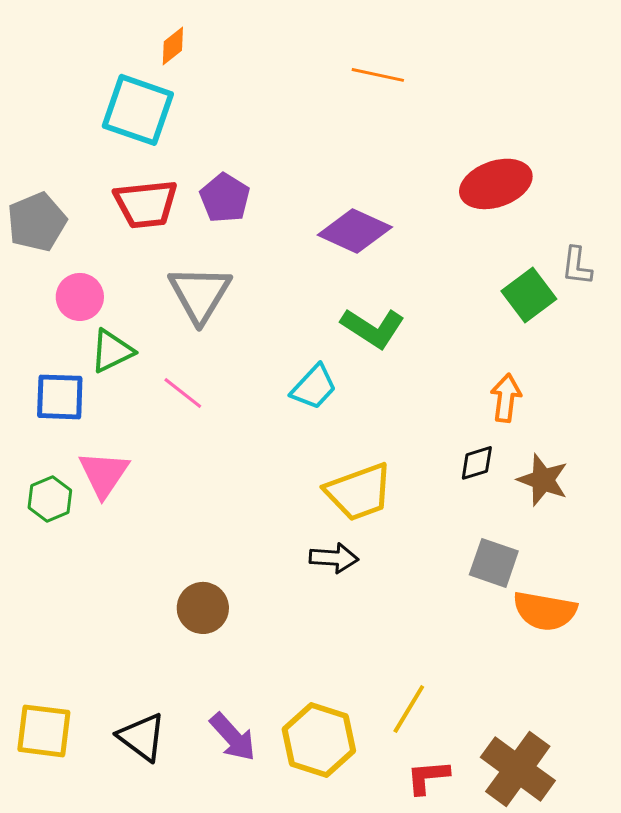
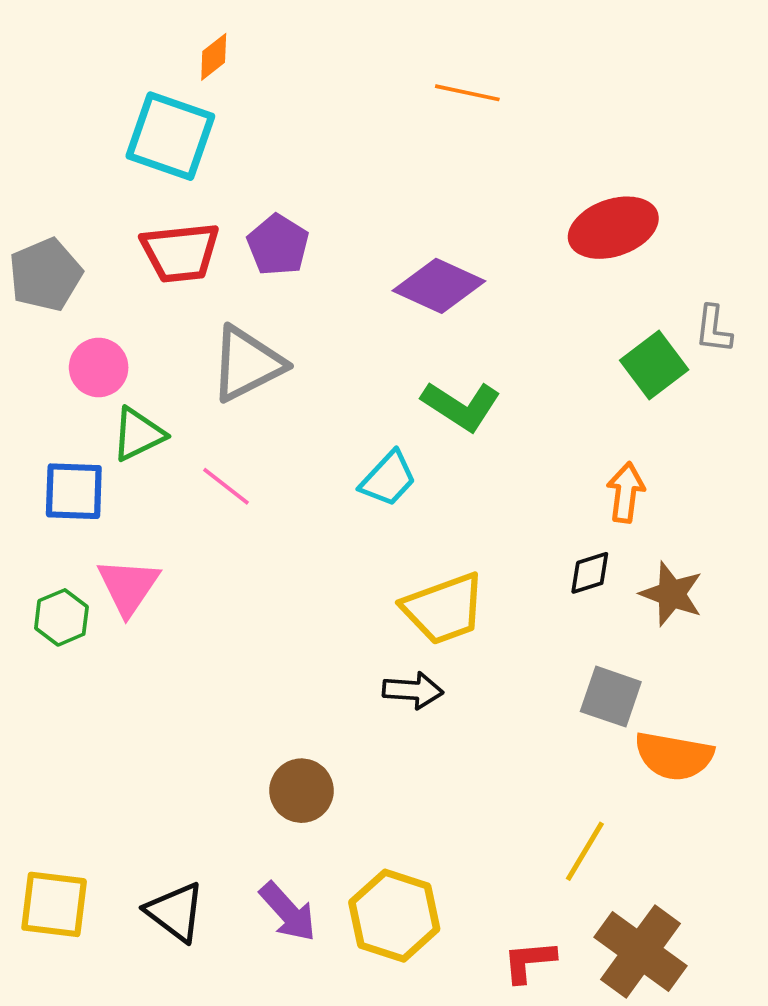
gray triangle: (200, 294) -> (247, 364), turned 32
brown circle: (203, 608) -> (302, 791), moved
yellow line: (409, 709) -> (585, 851), moved

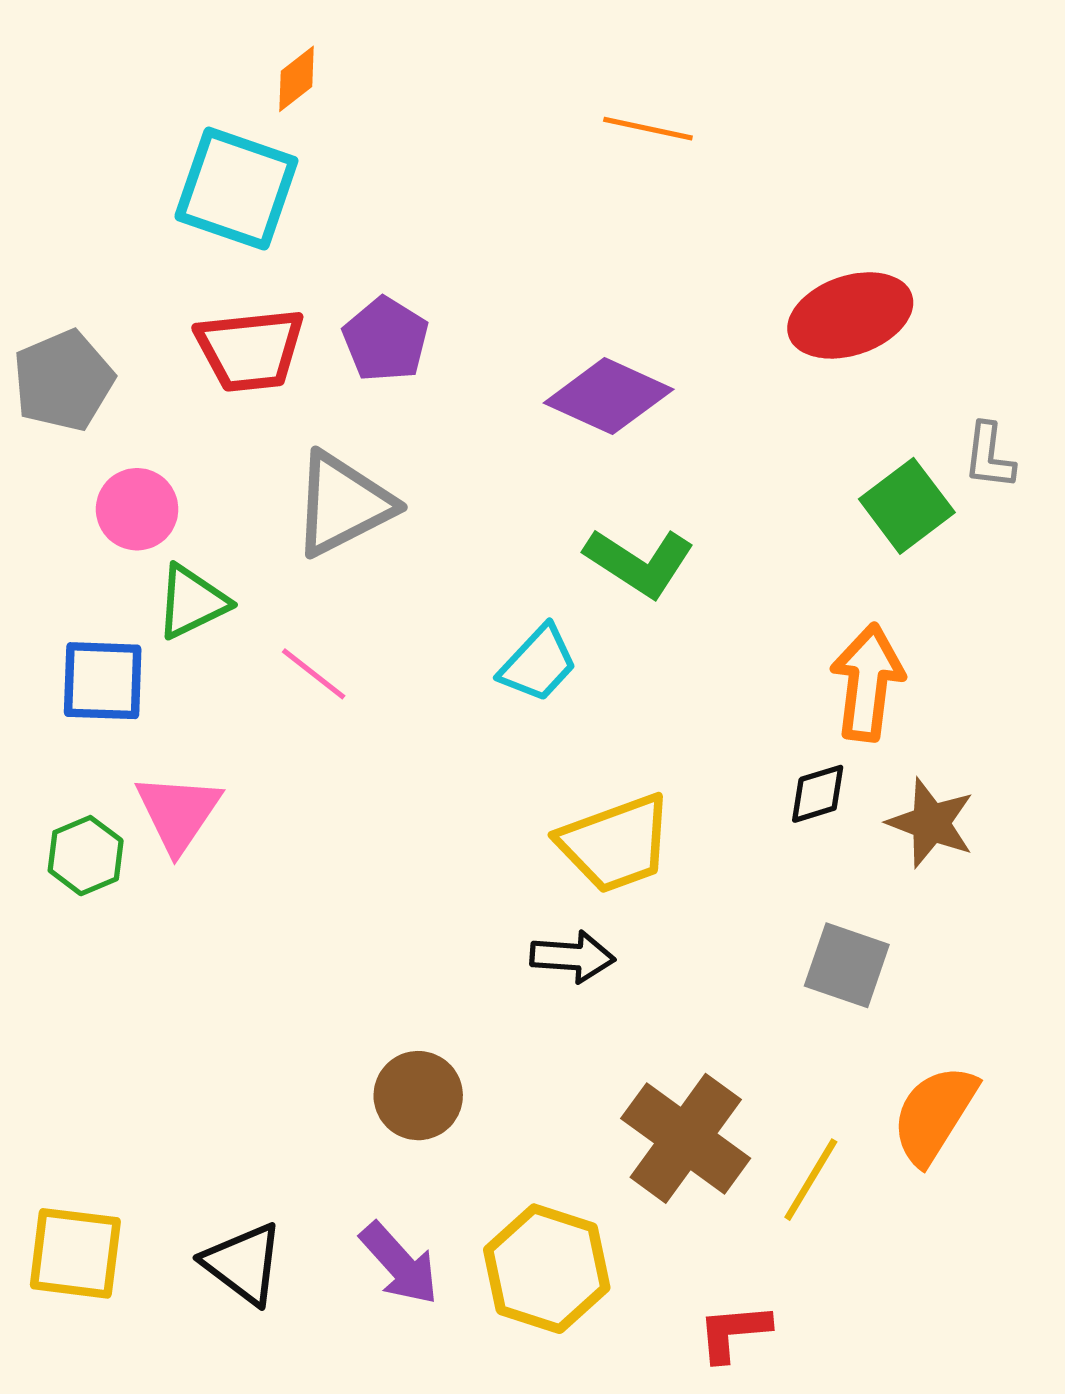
orange arrow: (626, 492) -> (867, 682), size x1.4
orange semicircle: (674, 756) -> (934, 1114), moved, turned 112
brown cross: (641, 951) -> (686, 1138), moved

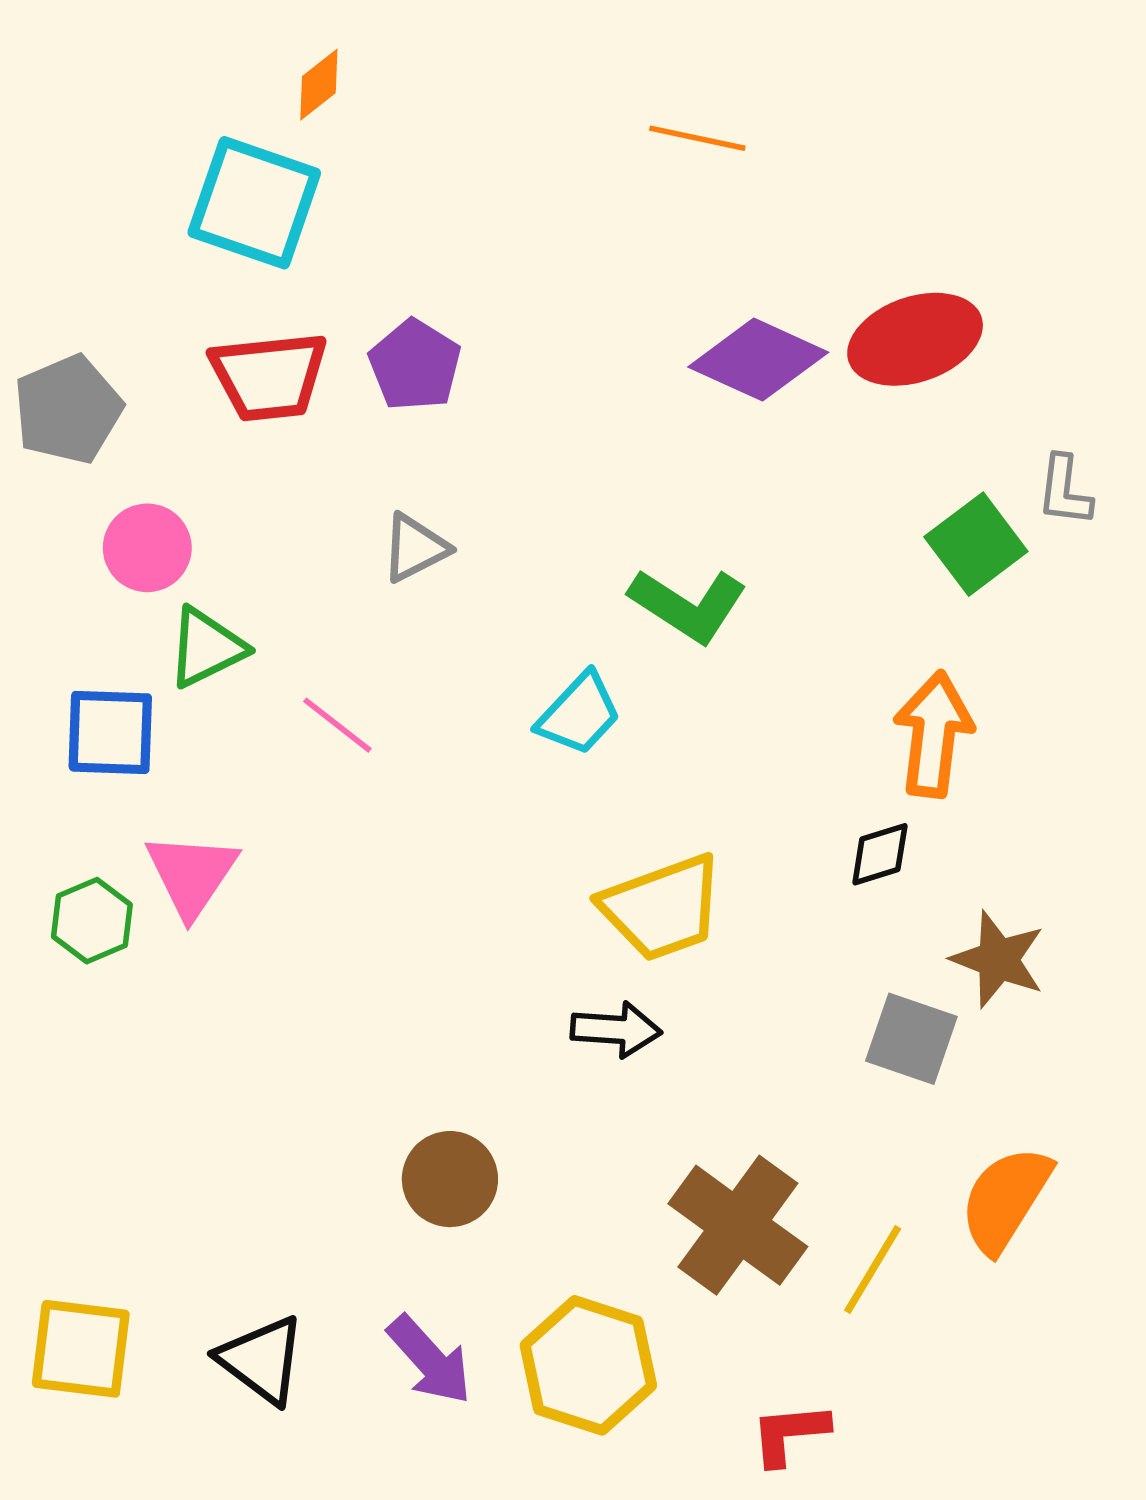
purple diamond: (609, 396) -> (758, 360), moved
gray triangle: (343, 504) -> (415, 548), moved, size x0.6
brown star: (931, 823) -> (998, 959), moved

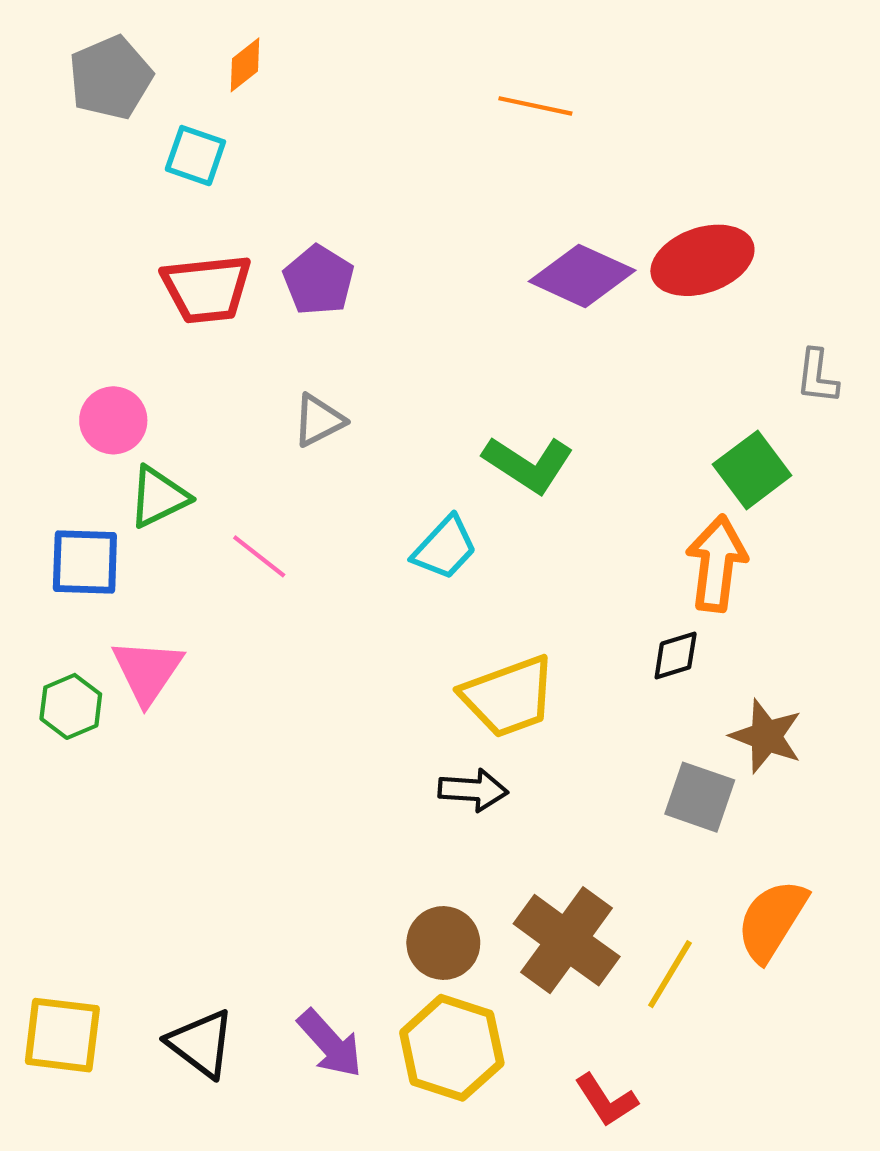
cyan square: (254, 203) -> (195, 156), size x0.6
gray pentagon: (68, 409) -> (110, 78), moved
green square: (976, 544) -> (752, 470), moved
brown circle: (450, 1179) -> (443, 943), moved
red L-shape: (790, 1434) -> (606, 1100), turned -118

